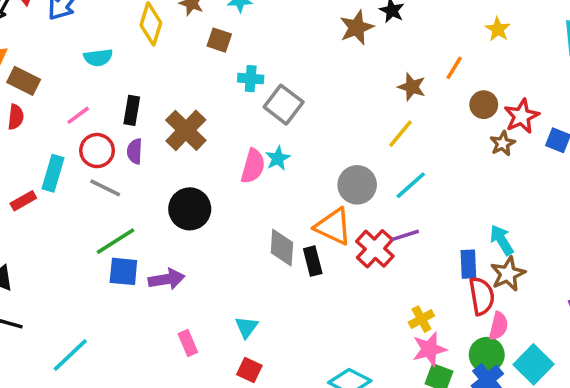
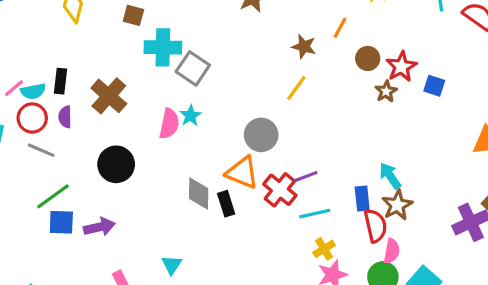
cyan semicircle: (98, 58) -> (33, 91), moved
cyan cross: (251, 79) -> (163, 47), size x1.6
cyan line: (411, 185) -> (315, 214), moved, turned 32

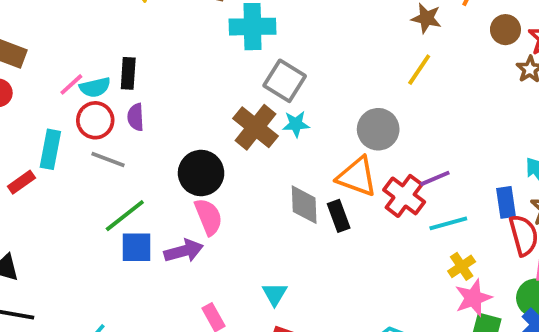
gray square: (193, 68) -> (285, 81), moved
brown cross: (109, 96) -> (255, 127), moved
cyan star: (190, 116) -> (296, 124), moved, turned 30
pink semicircle: (169, 124) -> (209, 217), moved, turned -32

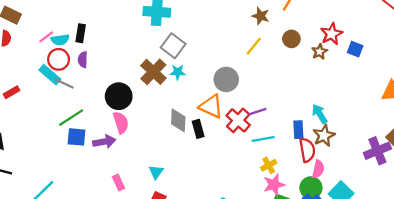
brown circle: (505, 30) -> (291, 39), moved
cyan rectangle: (50, 149) -> (50, 75), moved, turned -65

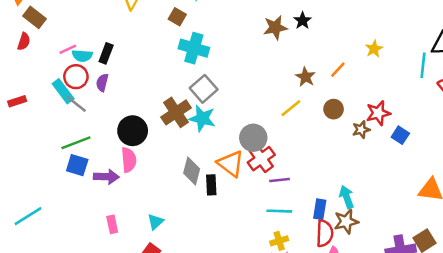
cyan star: (178, 72) -> (202, 118), size x1.5
red cross: (238, 120) -> (261, 159), moved

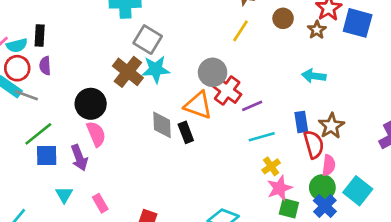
blue square: (400, 135) -> (358, 23), size x1.6
purple arrow: (106, 177) -> (79, 158), turned 85
cyan arrow: (347, 197) -> (314, 76), moved, turned -45
cyan triangle: (155, 222) -> (64, 195), moved

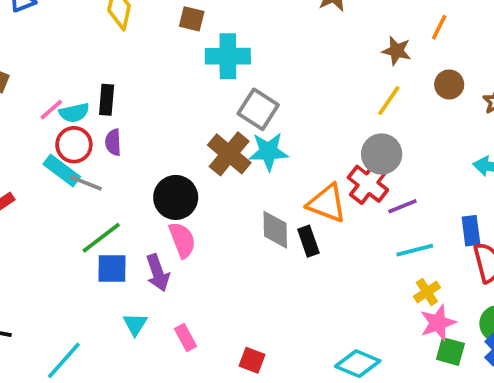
gray circle: (213, 72) -> (382, 154), moved

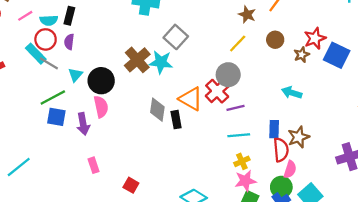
gray square: (258, 109) -> (176, 37), moved
pink line: (51, 110) -> (25, 16), moved
cyan triangle: (135, 324) -> (75, 75), moved

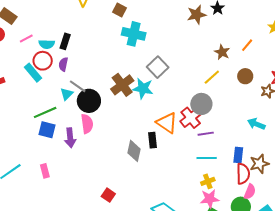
gray line: (49, 63) -> (78, 86), moved
gray diamond: (157, 110) -> (134, 151), moved
pink rectangle: (93, 165) -> (45, 171), moved

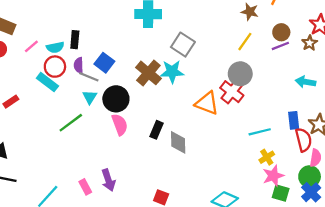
gray line: (78, 86) -> (89, 77), moved
blue square: (47, 130) -> (104, 63), moved, turned 36
purple line: (206, 134) -> (280, 46), moved
purple arrow: (70, 138) -> (108, 180), moved
black rectangle: (153, 140) -> (156, 130), moved, turned 42

